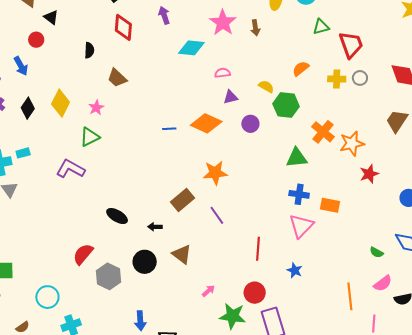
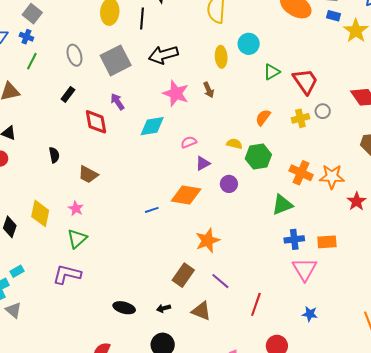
red diamond: (123, 27) -> (96, 122), moved
orange star: (352, 143) -> (332, 177), turned 30
red line: (258, 249) -> (256, 304), moved, turned 30
brown triangle: (182, 254) -> (201, 311), moved

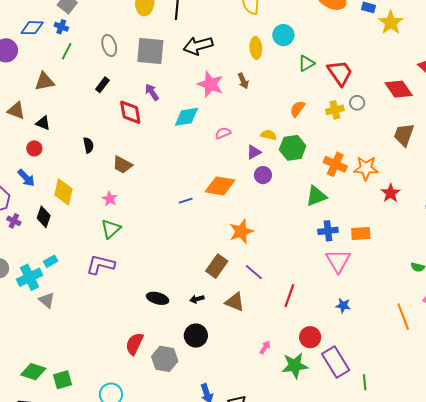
gray square: (116, 60) -> (150, 51), turned 32
purple triangle: (203, 163) -> (254, 152), moved
yellow diamond: (40, 213) -> (63, 192), moved

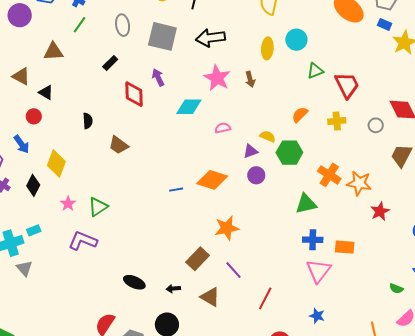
gray circle: (357, 103) -> (376, 125), moved
pink star: (110, 199) -> (68, 204), moved

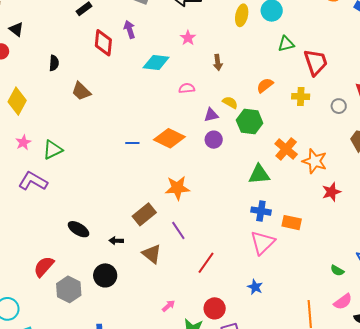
pink star: (217, 78) -> (188, 38), size x0.6
brown arrow: (250, 79) -> (218, 62), moved

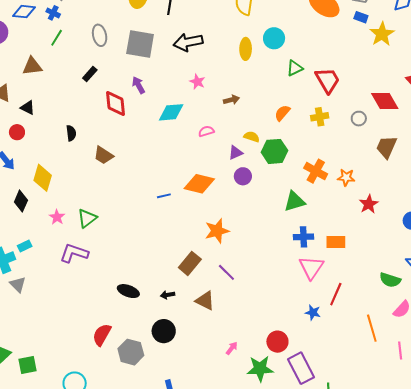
brown arrow: (218, 62) -> (231, 100), turned -84
orange star: (315, 161) -> (346, 177), size x0.7
red line: (206, 263) -> (336, 294), moved
green semicircle: (337, 271) -> (390, 280), size x1.5

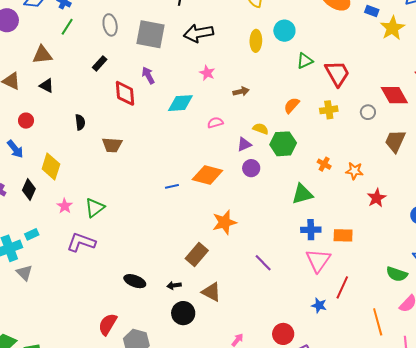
black triangle: (28, 108) -> (47, 86), moved
brown trapezoid: (103, 155) -> (112, 145), turned -30
orange cross: (316, 171) -> (324, 164), size x0.6
purple line: (226, 272) -> (263, 263), moved
black circle: (164, 331) -> (183, 313), moved

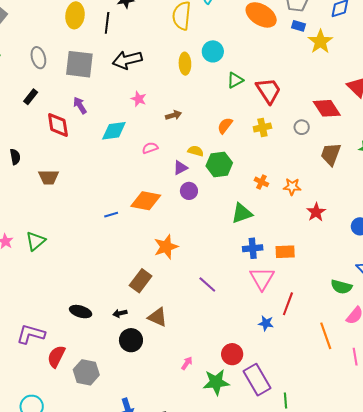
purple L-shape: (81, 242) -> (31, 334), moved

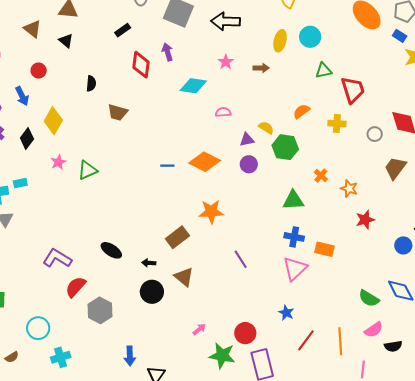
brown arrow: (174, 115) -> (261, 68), moved
red line: (288, 304) -> (306, 340), moved

